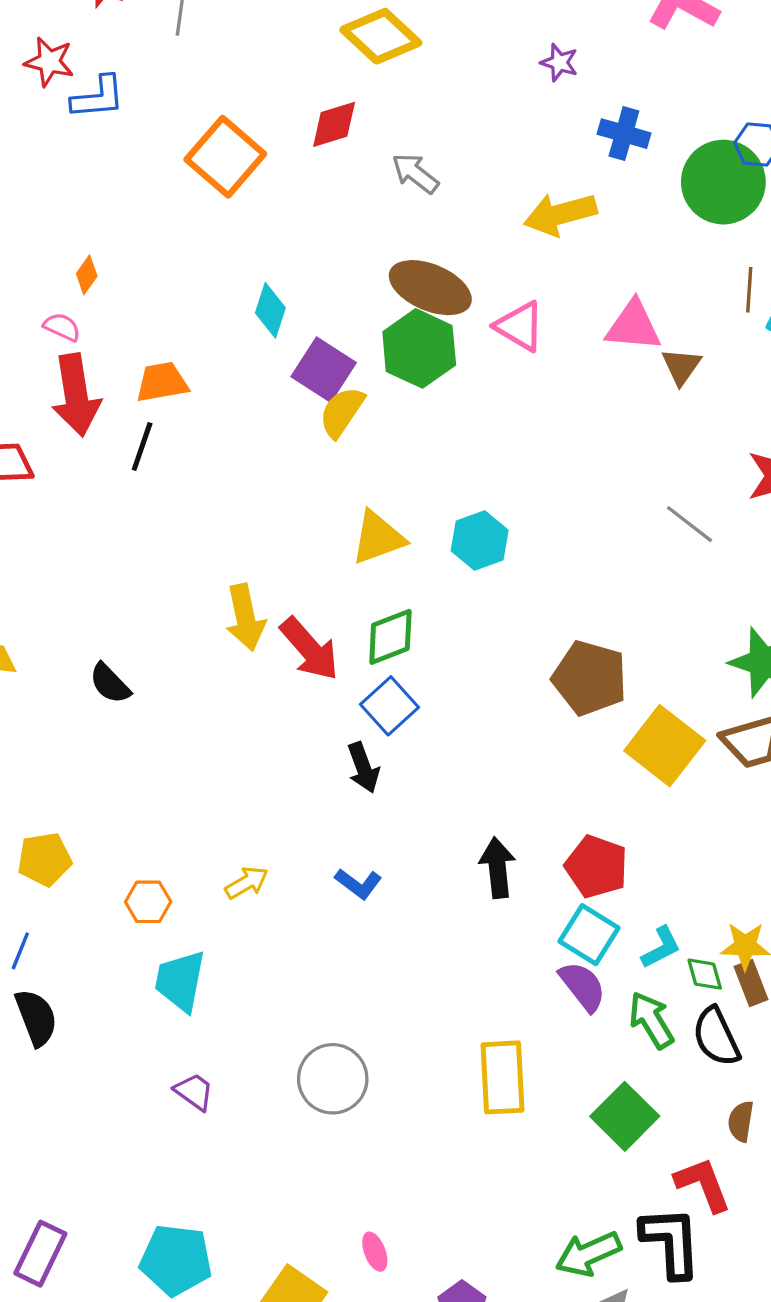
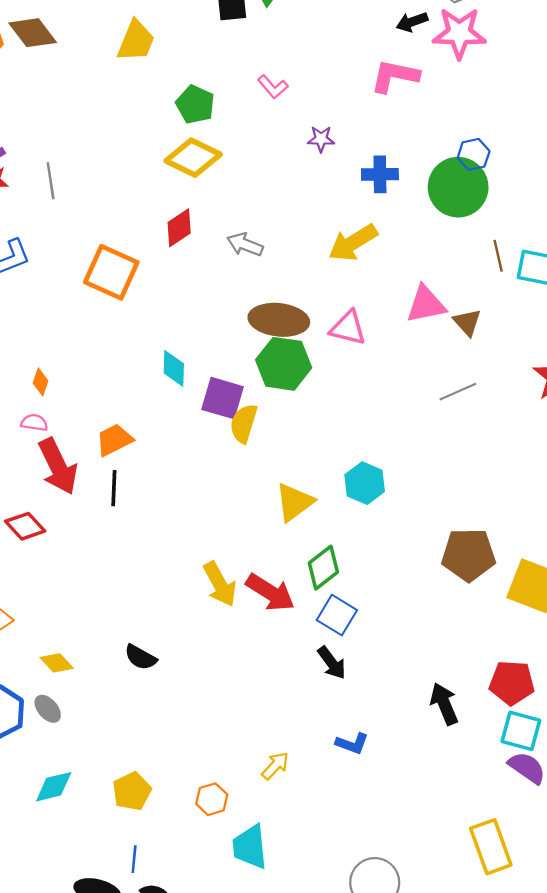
gray line: (690, 524) -> (458, 392), moved, turned -45

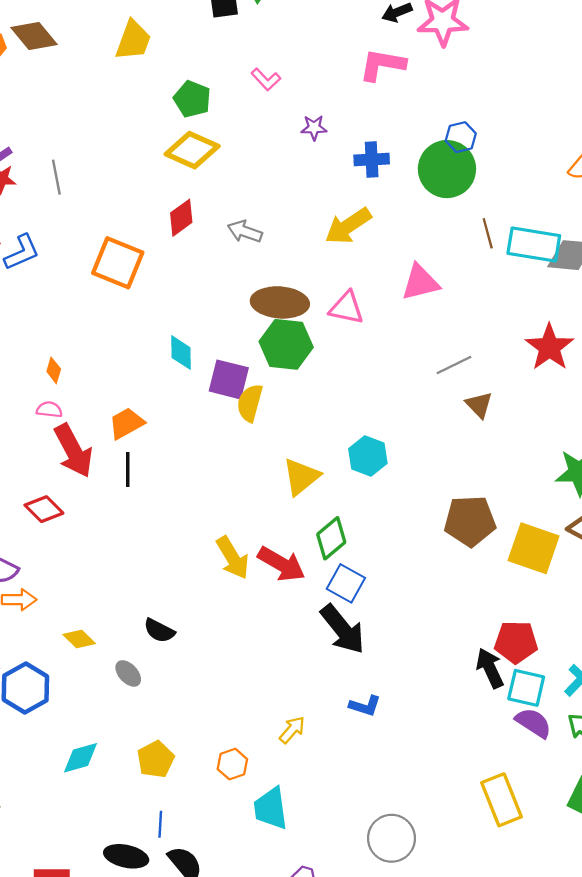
brown triangle: (467, 322) -> (479, 405), moved
black arrow: (332, 663) -> (343, 629), size x1.6
black arrow: (444, 704) -> (490, 668), moved
gray ellipse: (48, 709) -> (128, 673), moved

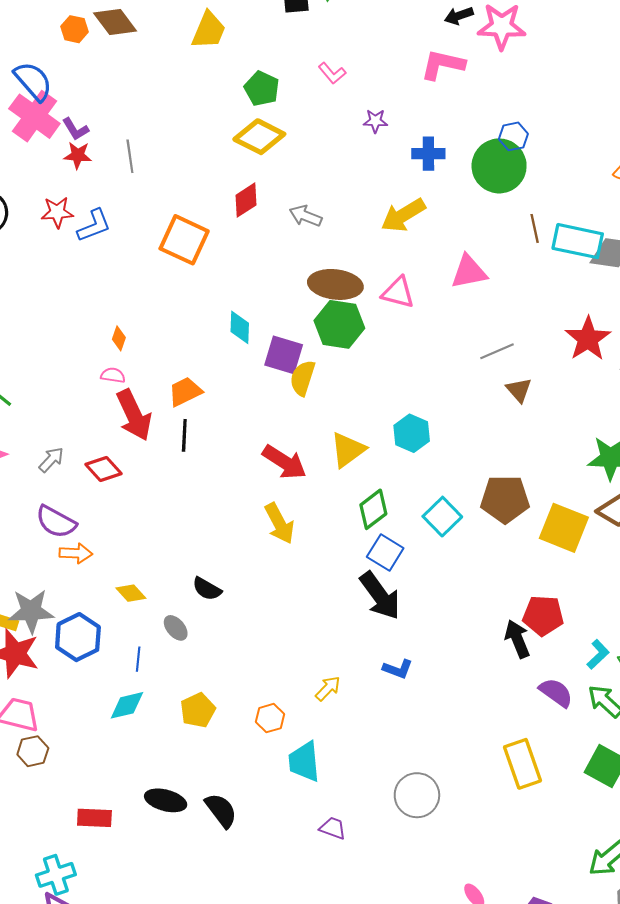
red arrow: (281, 564) -> (284, 462), moved
cyan square: (526, 688) -> (442, 517), moved, turned 30
blue line: (160, 824) -> (138, 659), moved

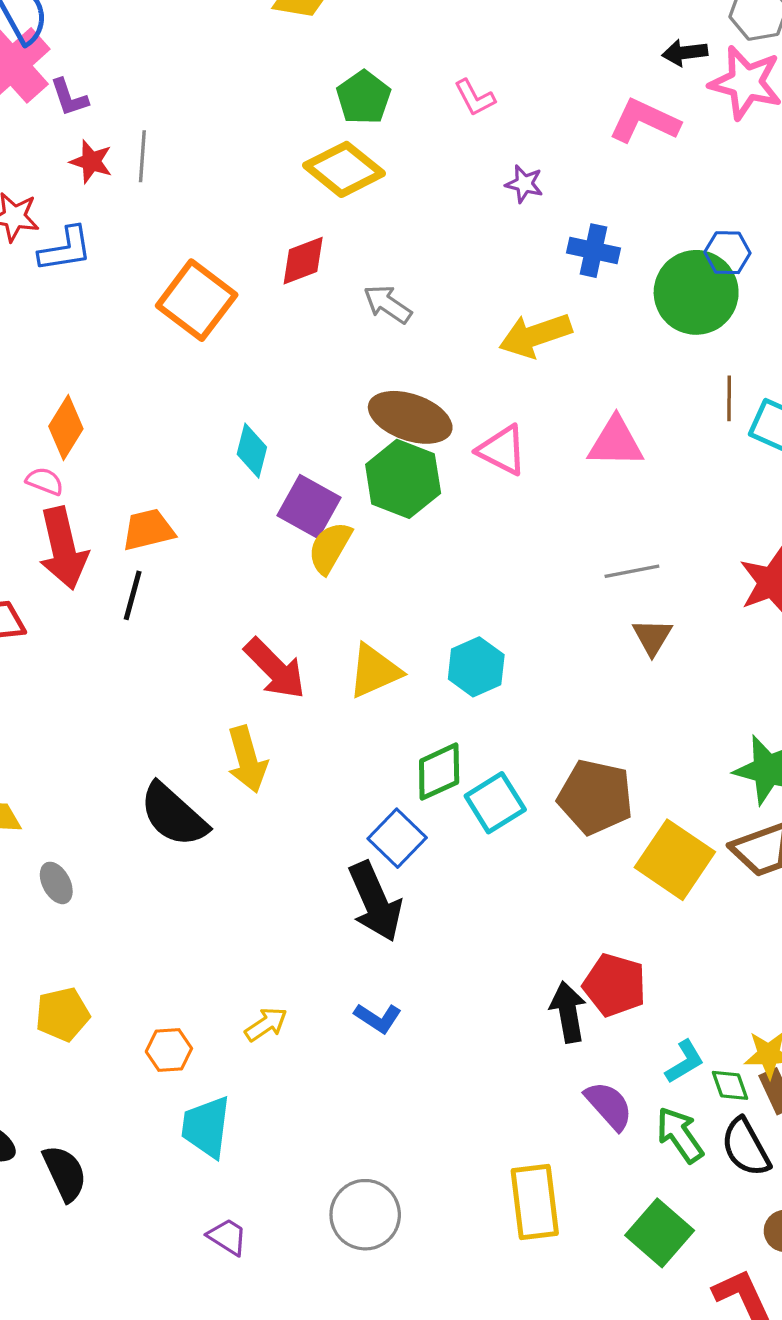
red star: (78, 155) -> (91, 162), moved
orange diamond: (119, 338) -> (66, 428), size x1.6
green diamond: (373, 509) -> (439, 772), moved
black semicircle: (207, 589) -> (174, 815), moved, size x1.6

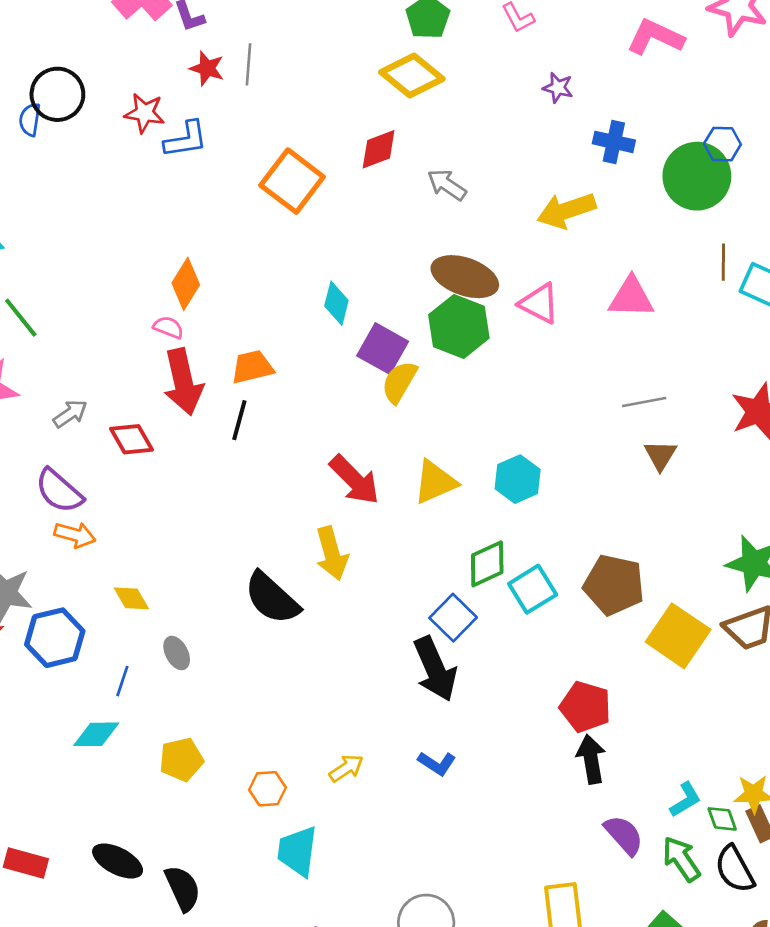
red pentagon: (615, 985) -> (585, 707), moved

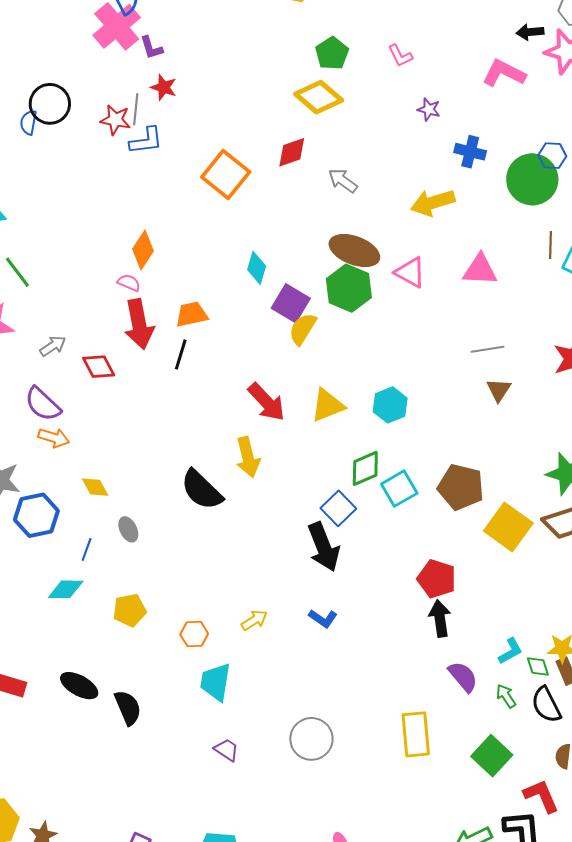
gray line: (248, 64) -> (136, 109), moved
green arrow: (681, 859) -> (506, 696), size x0.7

